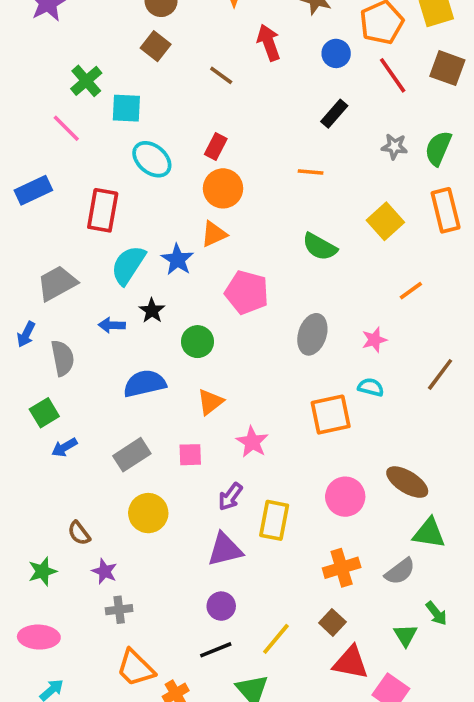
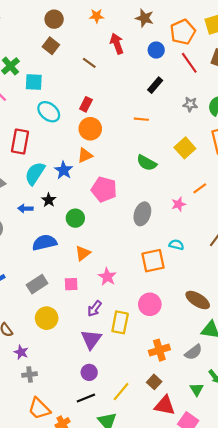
pink star: (374, 340) -> (179, 204), moved
pink circle: (345, 497) -> (150, 304), moved
purple triangle: (225, 550) -> (91, 339), turned -40

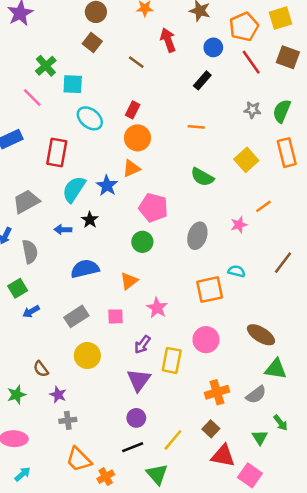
black rectangle: (155, 85) -> (202, 80), moved
green circle: (75, 218) -> (142, 242), moved

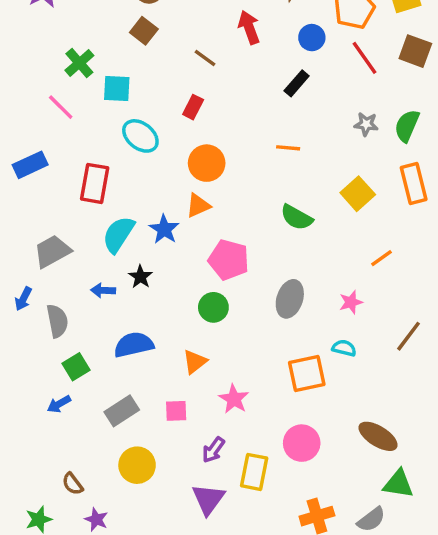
red rectangle: (133, 110) -> (193, 107), moved
pink star: (239, 225) -> (351, 302), moved
green square: (18, 288) -> (76, 367), moved

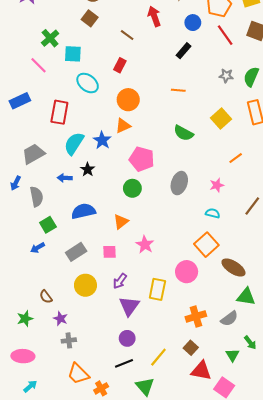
orange square: (307, 374) -> (206, 245), moved, turned -30
purple arrow: (213, 450) -> (120, 281), moved

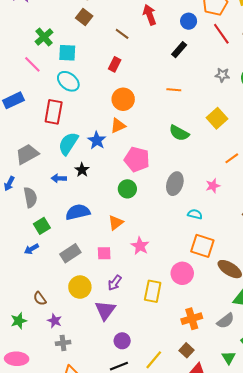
cyan ellipse: (88, 83) -> (68, 81), moved
cyan semicircle: (213, 213) -> (195, 214), moved
orange square: (206, 245) -> (202, 246), turned -30
purple triangle: (129, 306) -> (105, 310), moved

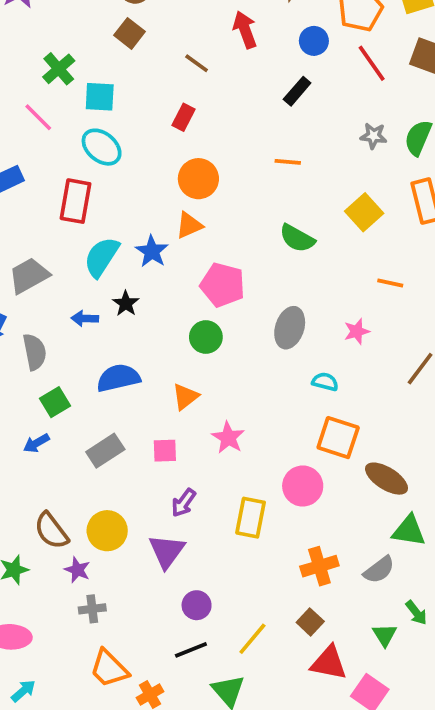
orange line: (232, 158) -> (390, 283), turned 48
yellow circle: (80, 287) -> (107, 531), moved
brown semicircle: (40, 299) -> (51, 531), size x1.5

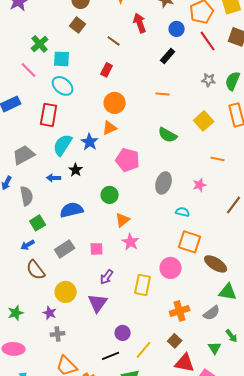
green circle: (206, 337) -> (110, 195), moved
orange triangle: (185, 397) -> (123, 220), moved
brown semicircle: (51, 531) -> (36, 270), moved
purple circle: (197, 605) -> (123, 333), moved

